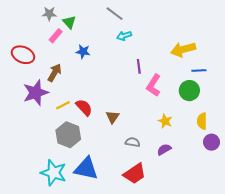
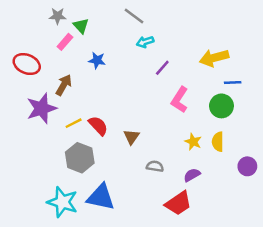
purple line: (139, 66) -> (162, 68), moved, turned 48
yellow semicircle: (202, 121) -> (218, 142), moved
red trapezoid: (135, 174) -> (178, 203), moved

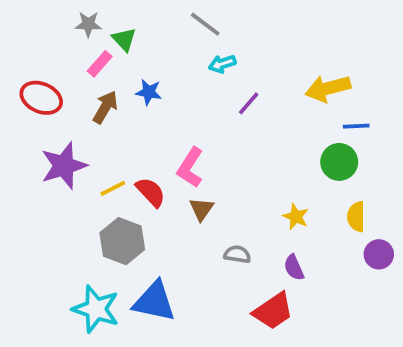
brown arrow: (64, 85) -> (105, 107), moved
pink L-shape: (180, 100) -> (190, 168), moved
yellow semicircle: (218, 142) -> (356, 217), moved
purple semicircle: (192, 175) -> (294, 268), turned -84

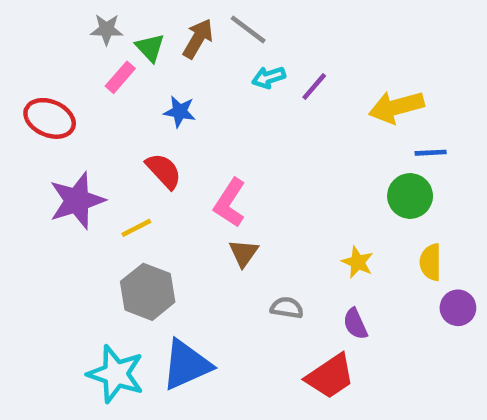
purple line: (249, 103) -> (314, 86), moved
brown arrow: (105, 107) -> (198, 39), moved
red semicircle: (151, 192) -> (164, 171), moved
blue triangle: (154, 302) -> (186, 365), turned -36

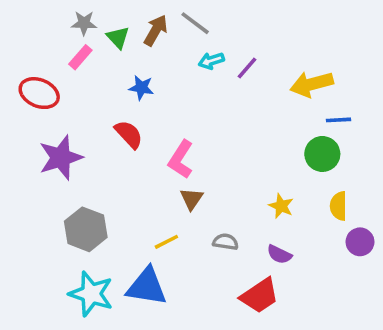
pink rectangle: (120, 77) -> (80, 57), moved
yellow line: (136, 228) -> (166, 242), moved
gray hexagon: (148, 292) -> (86, 229), moved
purple semicircle: (355, 324) -> (279, 254), turned -40
blue triangle: (186, 365) -> (147, 287), turned 33

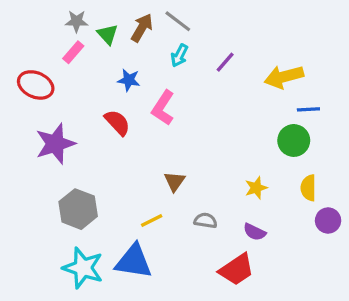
cyan arrow: (211, 61) -> (179, 56), moved, turned -45
pink L-shape: (181, 159) -> (163, 108), moved
yellow star: (281, 206) -> (256, 188), turned 30

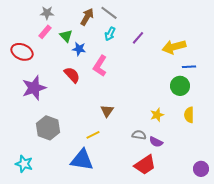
green triangle: (108, 34) -> (66, 36), moved
gray semicircle: (206, 221) -> (139, 135), moved
purple circle: (328, 221) -> (201, 169), moved
cyan star: (83, 268) -> (24, 164), moved, size x0.7

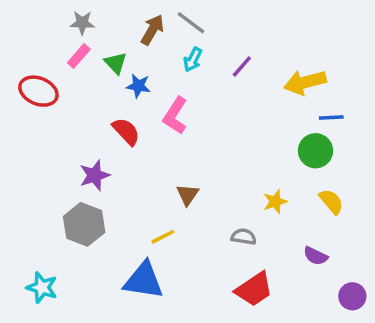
purple star: (34, 88) -> (95, 175), moved, size x0.7
yellow semicircle: (189, 115) -> (331, 202), turned 140
purple semicircle: (156, 142) -> (316, 256), moved

